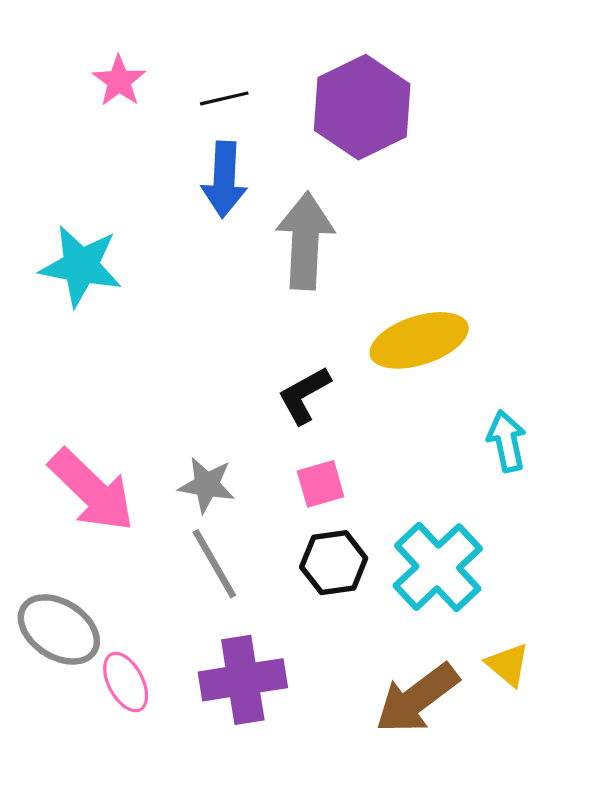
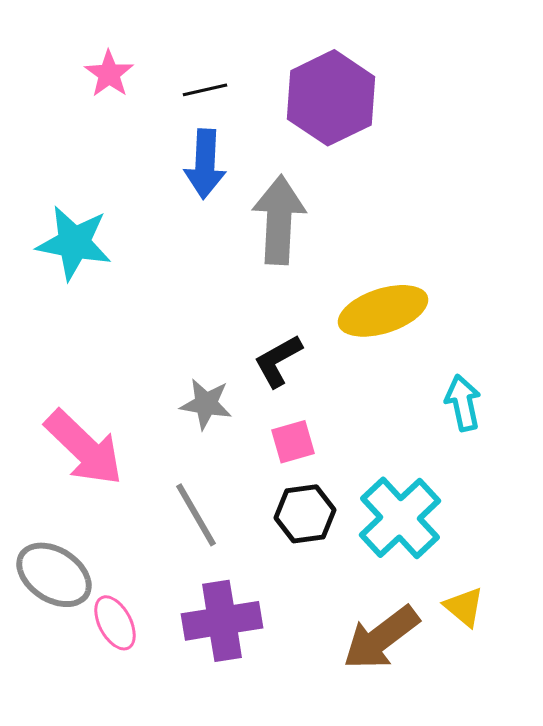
gray star: (207, 485) -> (206, 404), moved

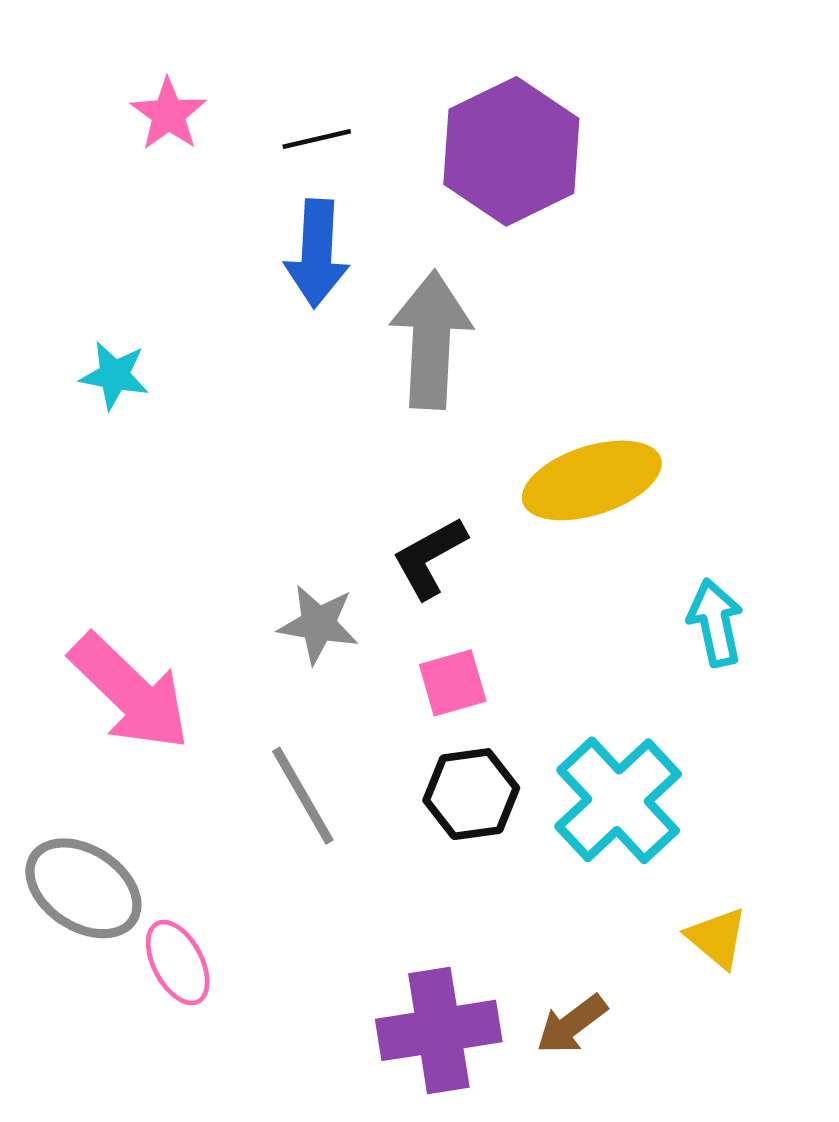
cyan star: (74, 243) -> (114, 375), size x0.6
purple cross: (222, 621) -> (439, 1030), moved
brown arrow: (381, 638) -> (572, 1024), moved, size x0.6

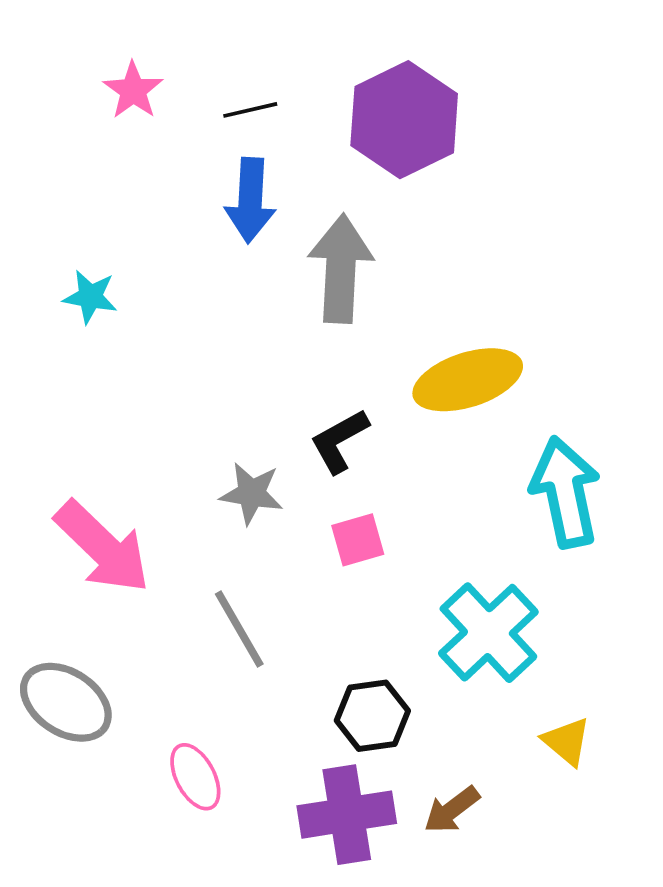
cyan arrow: (715, 623) -> (565, 492), size x1.6
black hexagon: (471, 794) -> (372, 716), moved
pink ellipse: (178, 963) -> (195, 777), moved

